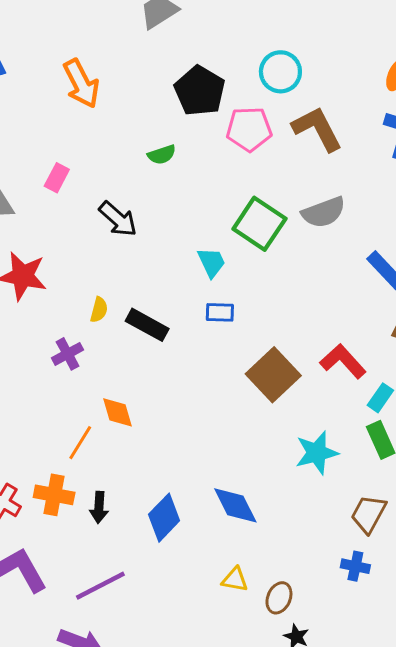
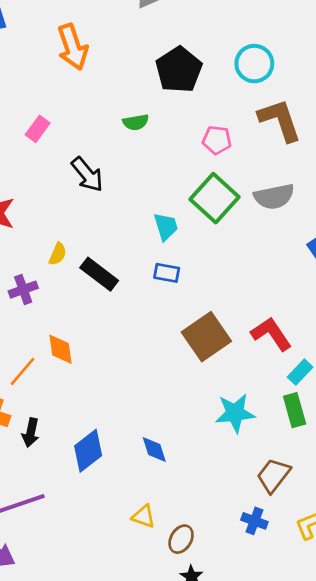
pink pentagon: (249, 129) -> (217, 140), moved, size x0.7
blue diamond: (235, 505) -> (154, 449), size x0.7

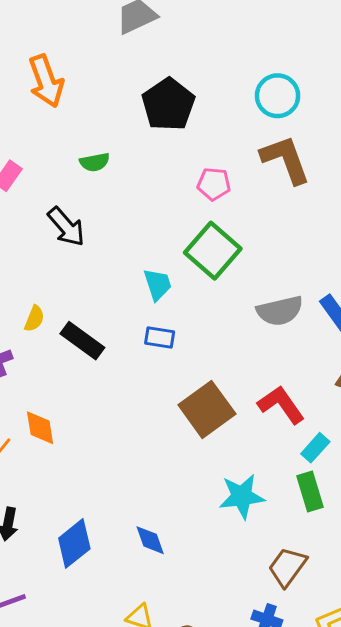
cyan circle: (254, 64) -> (278, 96), moved
green semicircle: (136, 122) -> (95, 162), moved
gray semicircle: (274, 197) -> (280, 311), moved

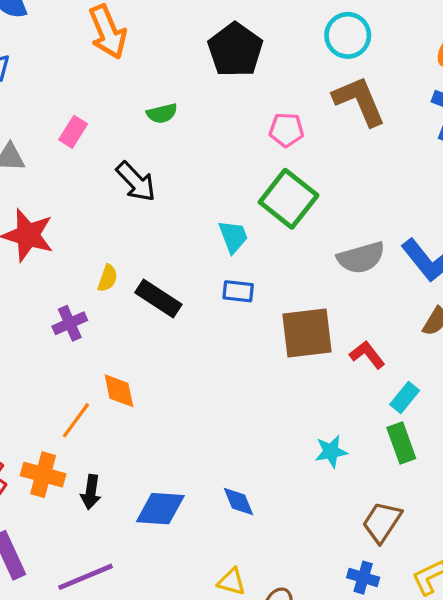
red L-shape: (281, 405) -> (367, 355), size x0.7
brown square: (207, 409) -> (307, 333), moved, turned 32
cyan star: (242, 496) -> (331, 451), size x0.7
blue diamond: (74, 543) -> (160, 509), turned 45

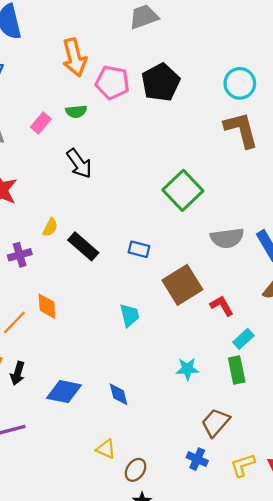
green semicircle: (162, 113) -> (76, 111), moved
pink pentagon: (286, 130) -> (112, 82), moved, size x1.4
cyan trapezoid: (233, 237) -> (130, 315), moved
brown square: (307, 333) -> (182, 285), turned -33

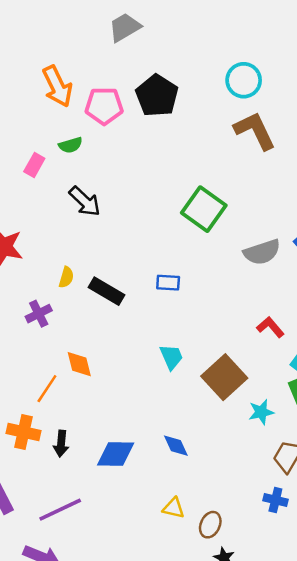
brown square: (182, 285) -> (224, 377), moved
cyan star: (187, 369) -> (261, 412), moved

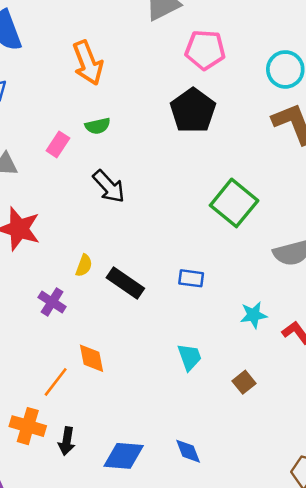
black pentagon: (157, 96) -> (193, 111), moved
pink pentagon: (104, 106) -> (205, 50), moved
purple cross: (39, 314) -> (52, 302), turned -35
brown square: (224, 377) -> (244, 382), size x0.5
cyan star: (261, 412) -> (253, 315), moved

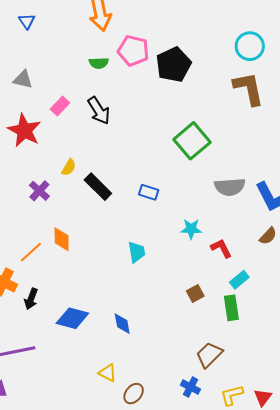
pink pentagon: (205, 50) -> (133, 51), moved
pink rectangle: (58, 144) -> (60, 106), moved
brown square: (244, 382) -> (195, 294), moved

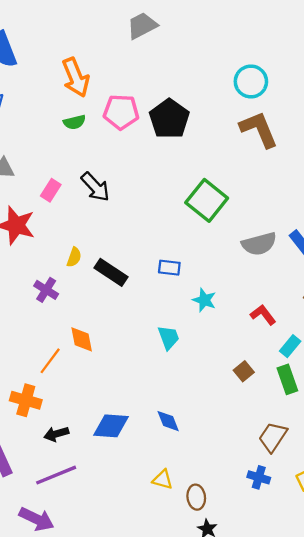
green semicircle: (99, 63) -> (74, 122), moved
cyan star: (191, 229) -> (204, 300), moved, turned 30
black arrow: (31, 299) -> (56, 434), moved, turned 65
brown ellipse: (134, 394) -> (196, 497), turned -35

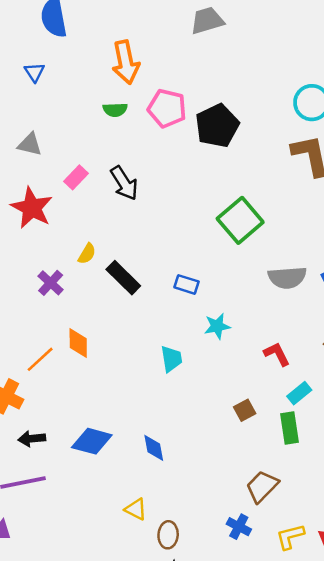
cyan star: (204, 300) -> (217, 326), turned 30

